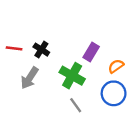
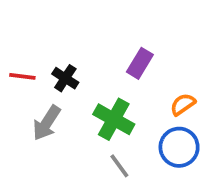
purple rectangle: (91, 52) -> (140, 63), moved

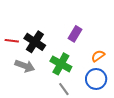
black cross: (65, 78) -> (35, 42), size x1.5
gray arrow: (47, 123) -> (25, 66), turned -102

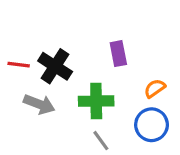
purple rectangle: (75, 34) -> (118, 54), turned -42
green cross: (61, 64) -> (96, 101), turned -30

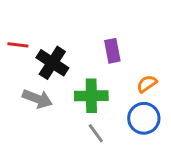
red line: (19, 65) -> (18, 45), moved

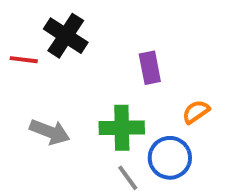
black cross: (52, 63) -> (66, 36), moved
blue circle: (144, 118) -> (170, 158), moved

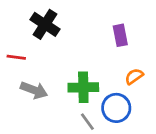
red line: (24, 60) -> (16, 57), moved
purple rectangle: (150, 68) -> (120, 35), moved

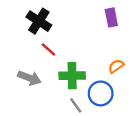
purple rectangle: (120, 35) -> (111, 17), moved
red line: (16, 57) -> (48, 50), moved, turned 35

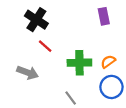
green cross: (72, 76) -> (79, 63), moved
blue circle: (101, 93) -> (111, 87), moved

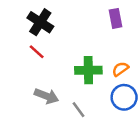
red line: (45, 46) -> (37, 52), moved
gray arrow: (28, 73) -> (46, 96), moved

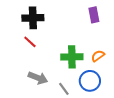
black cross: (40, 22) -> (33, 18), turned -35
blue circle: (124, 97) -> (90, 81), moved

